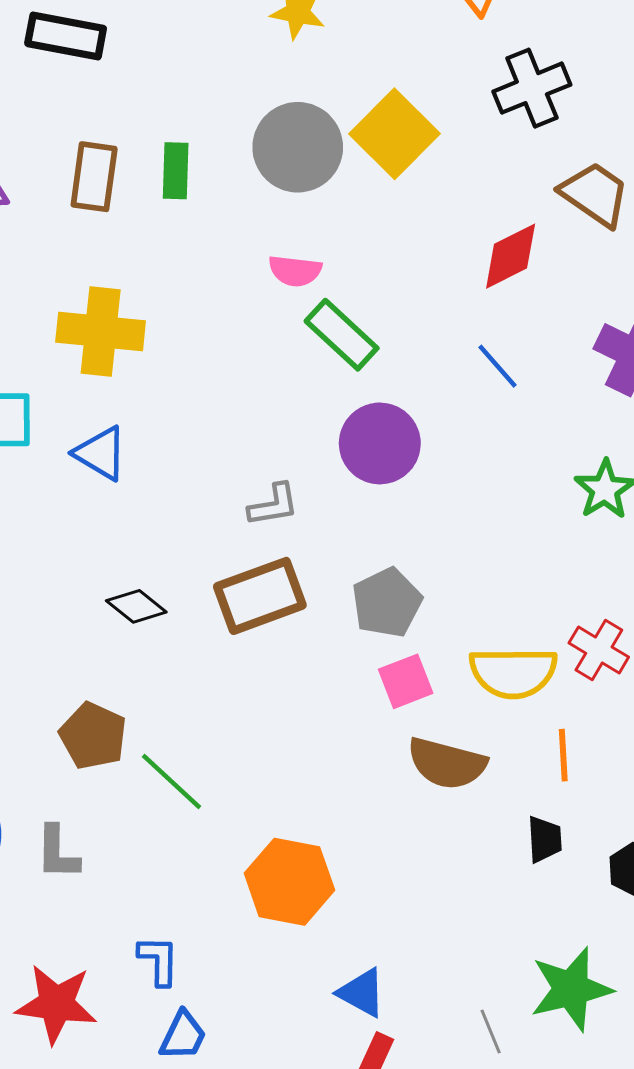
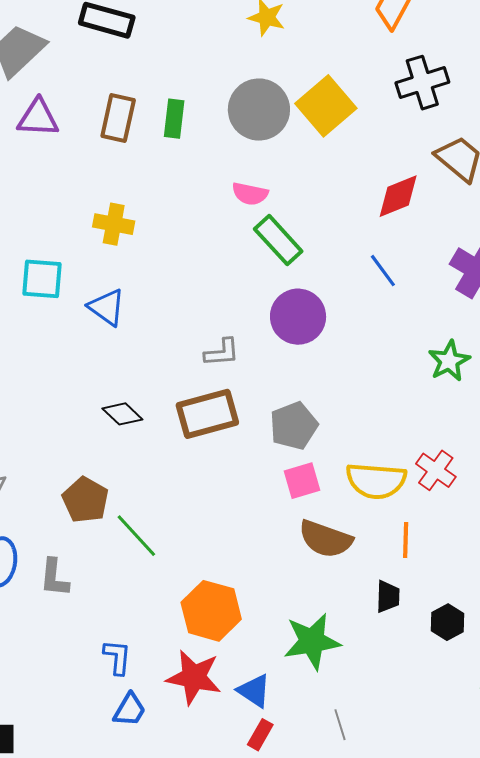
yellow cross: (101, 331) -> (114, 224), size x0.7
green star: (571, 989) -> (312, 641), moved
red star: (56, 1004) -> (194, 677), moved

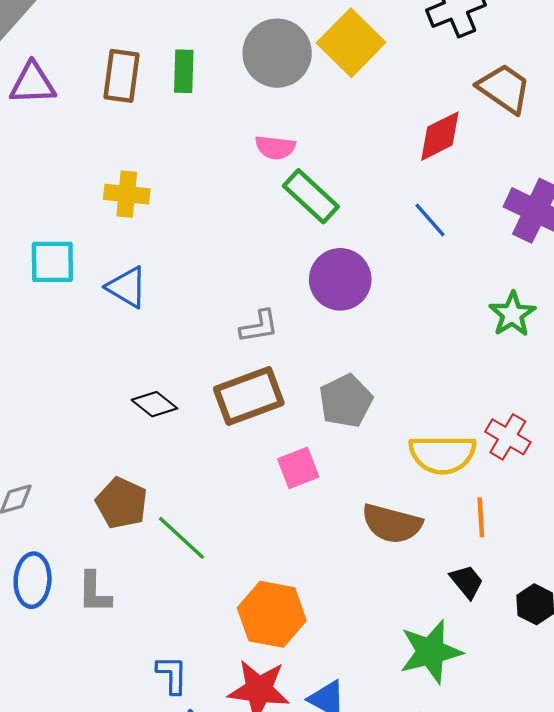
pink square: (302, 481) -> (298, 468), moved
black trapezoid: (388, 597) -> (467, 582), turned -36
green star: (312, 641) -> (431, 652), moved

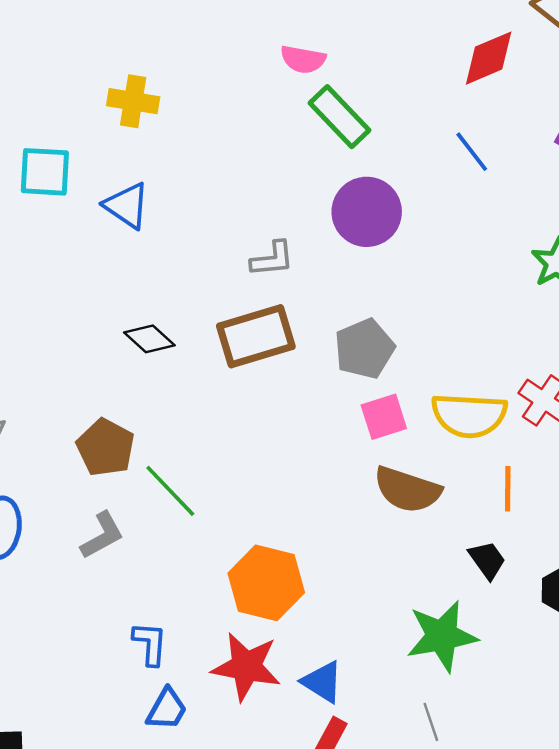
pink square: (298, 468) -> (384, 417), moved
gray L-shape: (94, 592) -> (102, 535), moved, turned -123

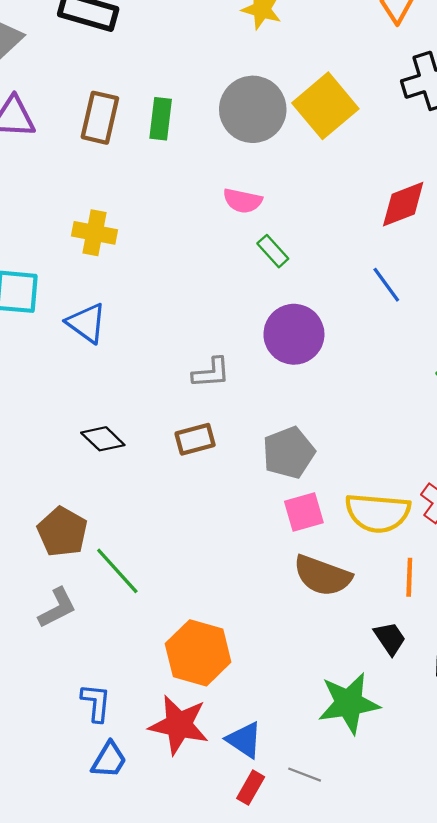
green rectangle: (340, 117) -> (273, 251), size x0.6
brown rectangle: (256, 336) -> (195, 439), size x0.6
gray line: (431, 722) -> (305, 775), moved, turned -52

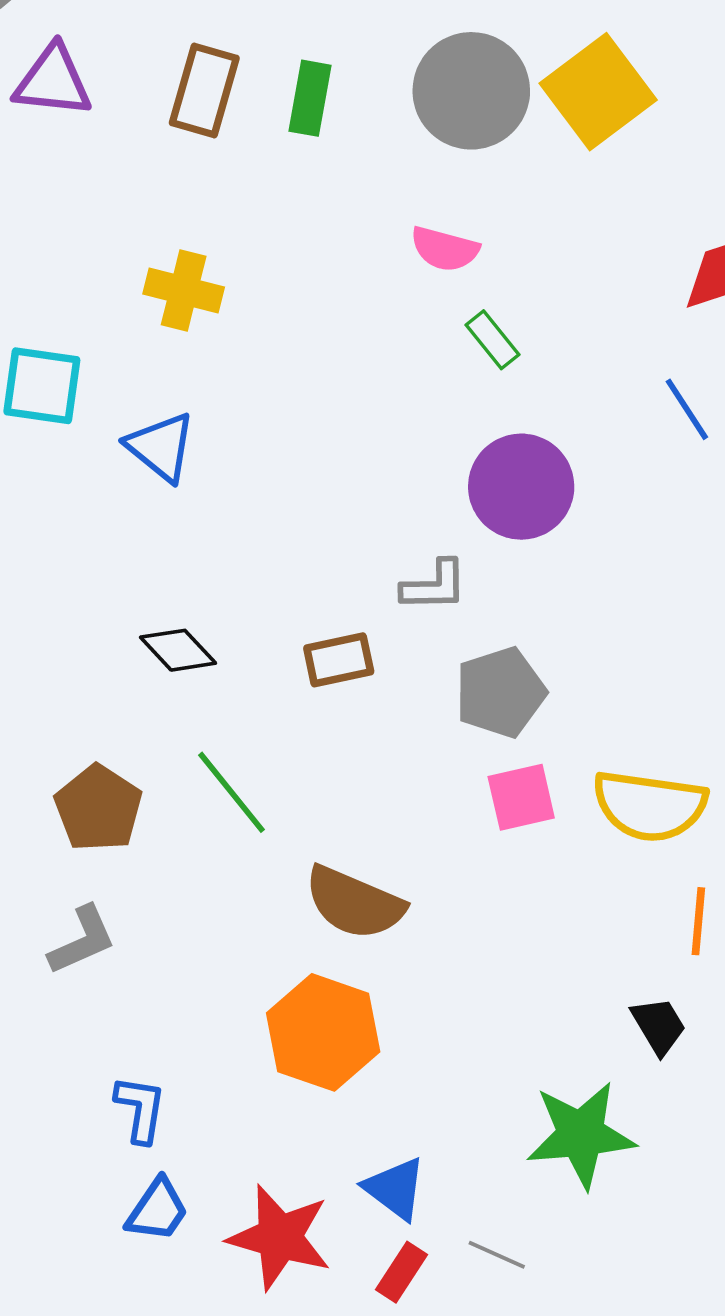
gray L-shape: (211, 373) -> (434, 586), moved
green line: (117, 571) -> (232, 792), moved
brown semicircle: (322, 576) -> (354, 903), moved
red star: (179, 725) -> (280, 1237), moved

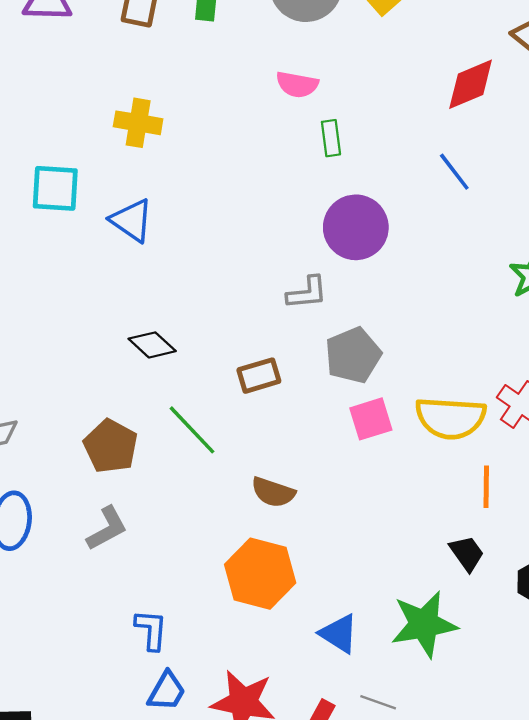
green rectangle: (492, 340) -> (331, 138), turned 36
brown rectangle: (339, 660) -> (259, 376), moved
brown semicircle: (354, 903) -> (273, 492), size x0.7
blue triangle: (395, 1188) -> (339, 634), moved

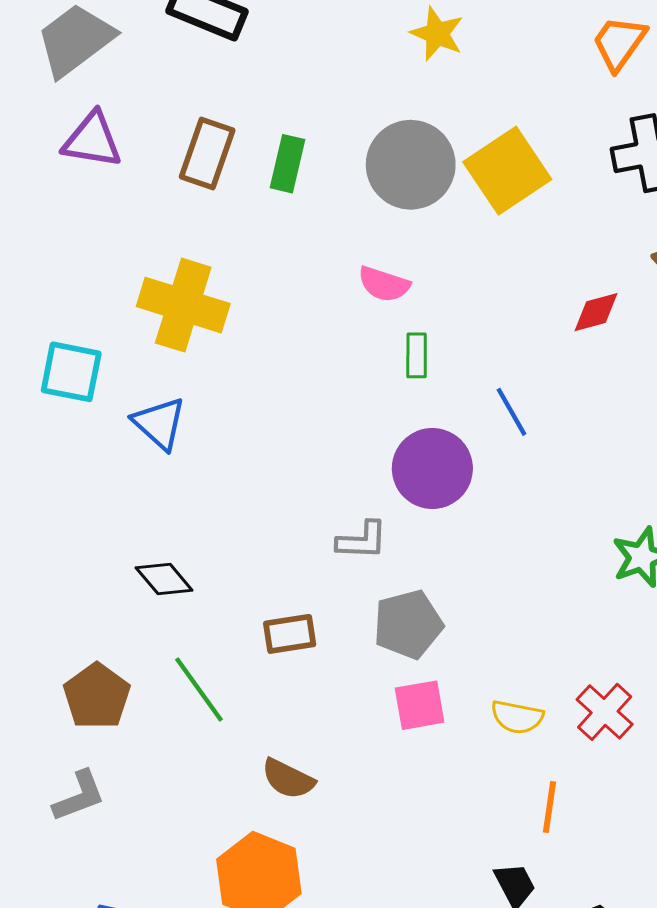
red diamond: (471, 84) -> (596, 312), size x0.7
yellow cross: (138, 123) -> (183, 305), size x1.5
blue line: (454, 172) -> (512, 412), moved
yellow semicircle: (451, 418) -> (517, 717), size x0.6

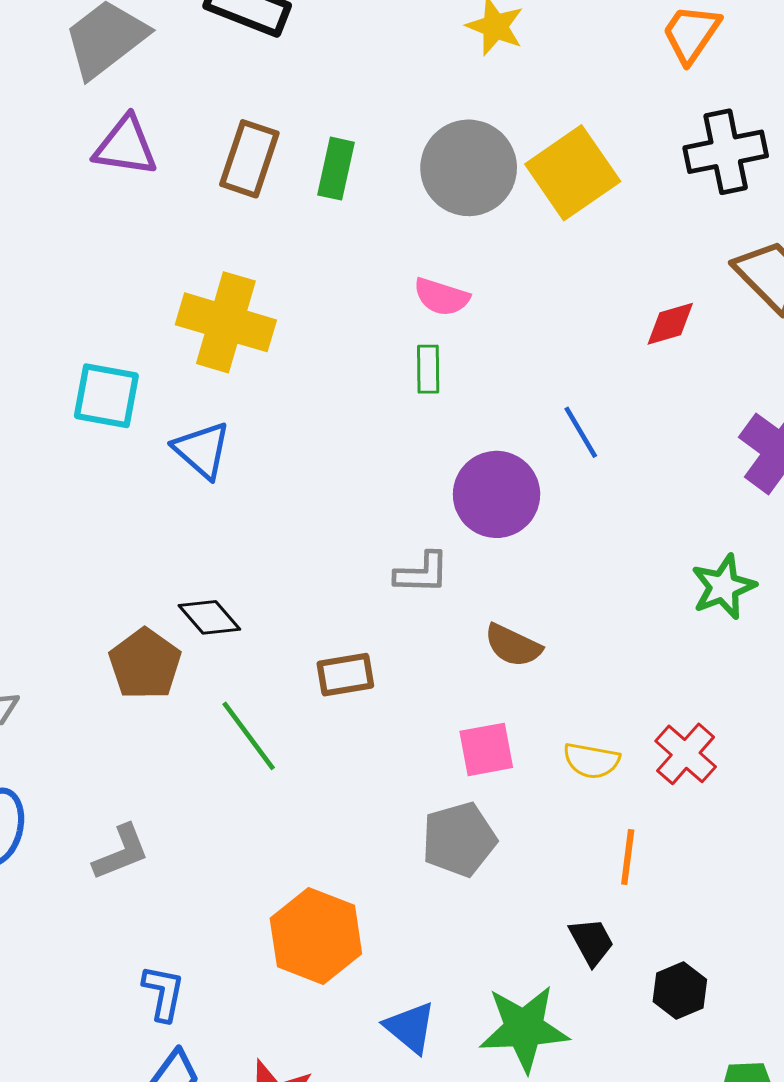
green rectangle: (417, 355) -> (428, 369), moved
gray pentagon: (408, 624) -> (459, 839), moved
brown pentagon: (97, 696) -> (145, 664), moved
brown semicircle: (288, 779) -> (513, 645), moved

